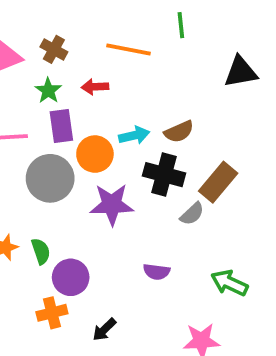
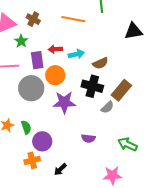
red arrow: (95, 87) -> (55, 49), moved
green star: (48, 91) -> (21, 41), moved
cyan arrow: (134, 135) -> (76, 54), moved

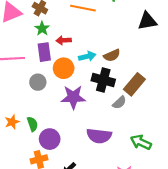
green star: (21, 41) -> (42, 29), moved
cyan arrow: (76, 54) -> (87, 56), moved
gray circle: (31, 88) -> (38, 82), size x0.6
purple semicircle: (88, 138) -> (99, 136), size x1.6

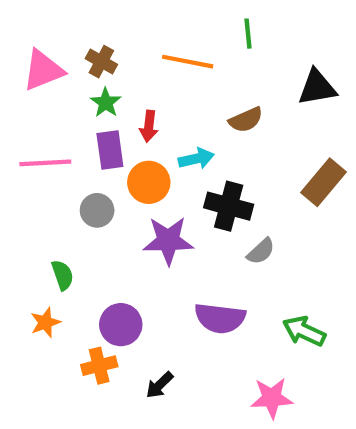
red arrow: (64, 40) -> (149, 126), turned -80
brown semicircle: (112, 55) -> (246, 120), moved
brown rectangle: (134, 84) -> (323, 182), moved
orange star: (12, 122) -> (45, 322), moved
green semicircle: (32, 124) -> (63, 275), moved

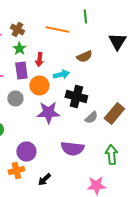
black triangle: (317, 87) -> (117, 42), turned -48
brown rectangle: (323, 182) -> (114, 114), moved
green arrow: (304, 331) -> (111, 154), turned 60

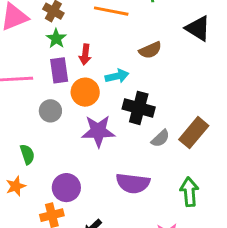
black triangle: (117, 42) -> (198, 28), turned -30

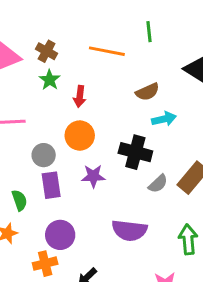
purple rectangle: (59, 70) -> (51, 185), moved
cyan arrow: (117, 76) -> (164, 119), moved
purple star: (98, 131) -> (93, 176), size x0.7

